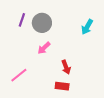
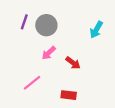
red arrow: (66, 67) -> (73, 63), moved, turned -32
pink line: (19, 75) -> (32, 83), moved

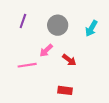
gray circle: (46, 25) -> (58, 25), moved
pink line: (32, 83) -> (27, 65), moved, turned 30

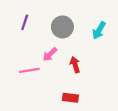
red arrow: (69, 60) -> (75, 65), turned -144

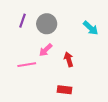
gray circle: (62, 27) -> (47, 24), moved
cyan arrow: (99, 30) -> (91, 28), turned -77

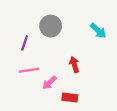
purple line: (23, 21) -> (25, 43), moved
pink arrow: (46, 50) -> (49, 83), moved

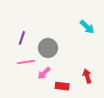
gray circle: (51, 26) -> (48, 48), moved
red arrow: (74, 65) -> (87, 76), moved

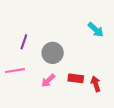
pink line: (26, 62) -> (15, 71), moved
red rectangle: (62, 86) -> (76, 78), moved

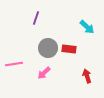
purple line: (24, 42) -> (36, 18), moved
red rectangle: (76, 78) -> (69, 49), moved

